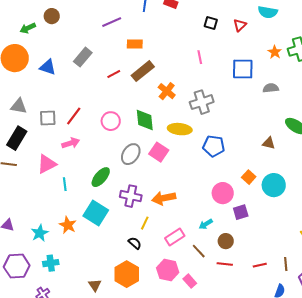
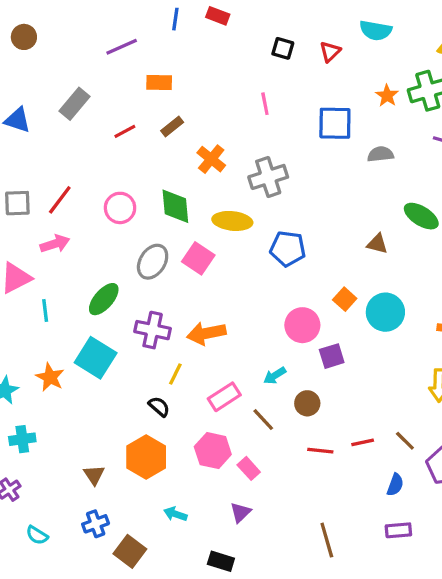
brown rectangle: (143, 71) -> (172, 127), size x0.6
red line: (225, 264) -> (320, 451), moved
brown line: (286, 264) -> (405, 441), turned -40

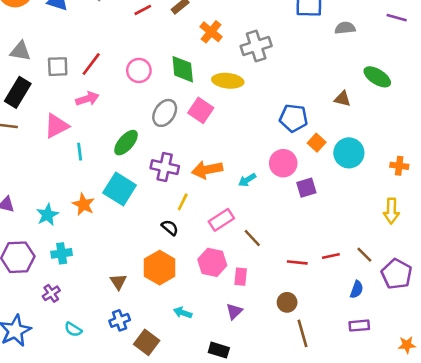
blue pentagon: (288, 249) -> (293, 118), moved
cyan arrow: (275, 376) -> (247, 180), moved
brown circle: (307, 403) -> (287, 302), moved
pink rectangle: (249, 468) -> (241, 277), turned 48

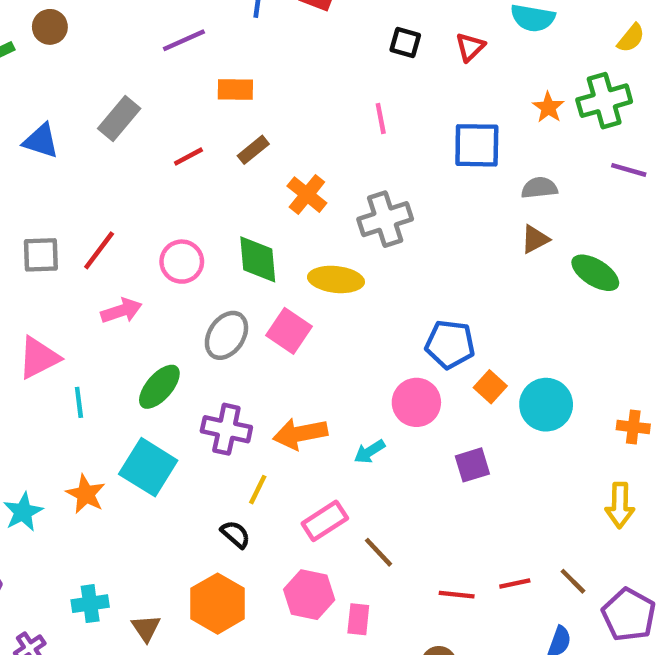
pink arrow: (87, 99) -> (121, 311), moved
brown triangle: (342, 99) -> (535, 239), moved, turned -42
pink circle: (283, 163) -> (416, 402), moved
cyan cross: (62, 253) -> (90, 604), moved

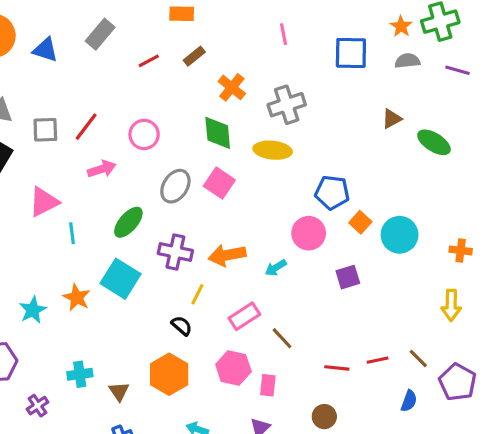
gray semicircle: (539, 188) -> (407, 61), moved
green diamond: (258, 259) -> (218, 133), moved
yellow ellipse: (336, 279) -> (273, 150), moved

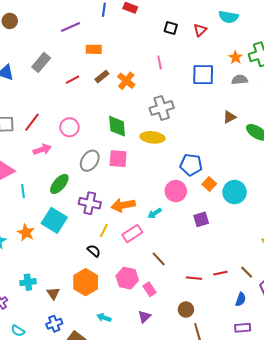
orange cross: (232, 87) -> (126, 81), moved
pink square: (219, 183) -> (118, 159), turned -30
pink rectangle: (244, 316) -> (132, 234), moved
pink rectangle: (268, 385) -> (149, 289), turned -40

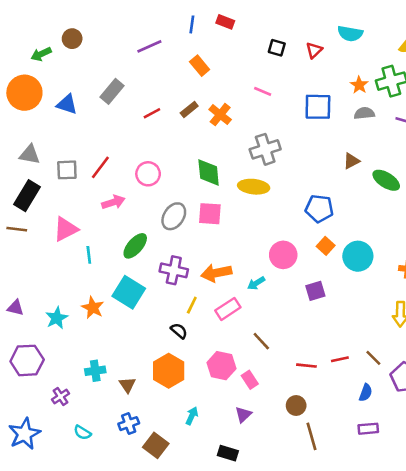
orange rectangle: (94, 49) -> (200, 66), moved, turned 49
pink line: (160, 62) -> (263, 91), turned -56
blue pentagon: (191, 165) -> (319, 209), moved
cyan arrow: (104, 318) -> (192, 416), turned 96

